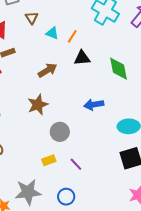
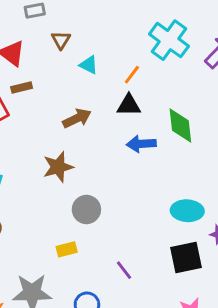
orange line: (72, 36) -> (132, 75), moved
blue arrow: (94, 105) -> (141, 144), moved
purple line: (76, 164) -> (124, 270), moved

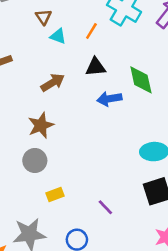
brown triangle: (61, 40) -> (44, 17), moved
orange line: (132, 75) -> (91, 31), moved
gray circle: (86, 209) -> (35, 161), moved

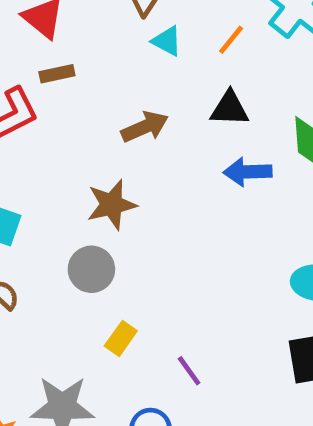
yellow rectangle: (55, 194) -> (121, 338), turned -42
purple line: (105, 207) -> (189, 371), moved

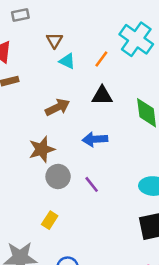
blue arrow: (248, 172) -> (95, 139), moved
gray circle: (91, 269) -> (58, 177), moved
purple line: (189, 371) -> (92, 184), moved

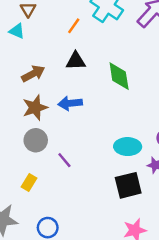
cyan triangle: (67, 61) -> (17, 31), moved
brown star: (42, 149) -> (35, 108), moved
purple line: (92, 184) -> (64, 160), moved

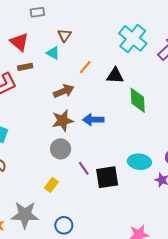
orange line: (74, 26) -> (85, 67), moved
black triangle: (76, 61) -> (115, 76), moved
black square: (128, 185) -> (107, 177), moved

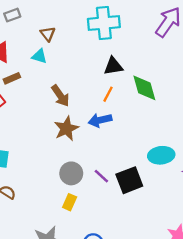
cyan cross: (133, 38) -> (104, 23), moved, turned -32
orange line: (85, 67) -> (108, 94), moved
brown arrow: (64, 91) -> (60, 96), turned 90
gray circle: (61, 149) -> (71, 173), moved

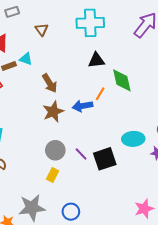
cyan triangle: (39, 56) -> (26, 59), moved
orange line: (108, 94) -> (100, 94), moved

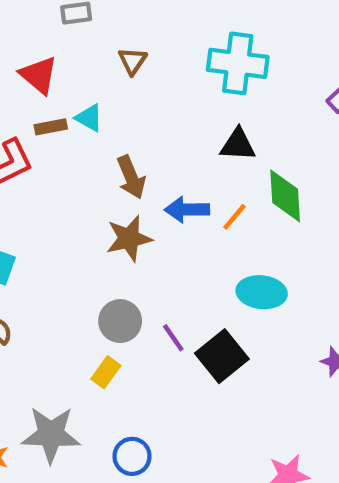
blue arrow: (83, 106) -> (187, 210), moved
cyan ellipse: (133, 139) -> (262, 292), moved
black square: (105, 159) -> (222, 356), turned -30

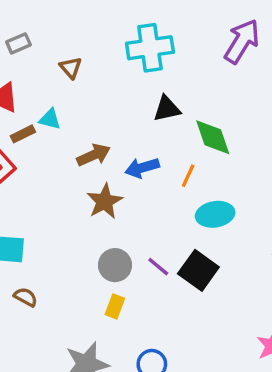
brown arrow: (131, 177) -> (94, 155), turned -76
orange line: (235, 217) -> (188, 176), moved

